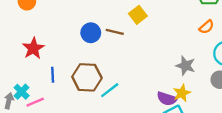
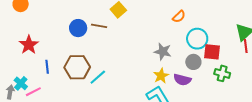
purple semicircle: (167, 99) -> (182, 80), moved

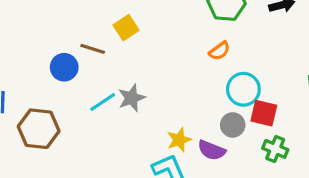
blue circle: (78, 28) -> (64, 67), moved
gray star: (163, 52) -> (132, 98), moved, turned 30
brown hexagon: (77, 67) -> (39, 129), moved
cyan line: (98, 77) -> (103, 102), moved

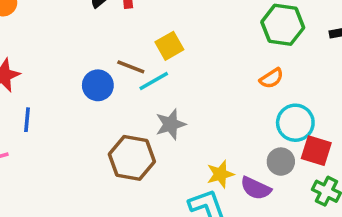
cyan line: (103, 102) -> (154, 81), moved
brown hexagon: (39, 129) -> (132, 158), moved

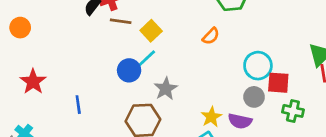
brown line: (131, 67) -> (121, 21), moved
orange semicircle: (271, 78) -> (211, 36), moved
blue circle: (98, 85) -> (129, 70), moved
blue line: (27, 120) -> (78, 105), moved

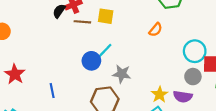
yellow square: (151, 31) -> (106, 16), moved, turned -35
gray star: (166, 89) -> (122, 74), turned -30

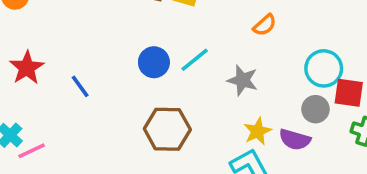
cyan line: (104, 51) -> (195, 60), moved
gray star: (122, 74) -> (243, 80), moved
blue line: (52, 91) -> (80, 86), moved, turned -32

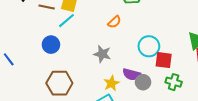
cyan line: (195, 60) -> (66, 21), moved
gray circle: (315, 109) -> (143, 82), moved
purple semicircle: (295, 140) -> (132, 74), moved

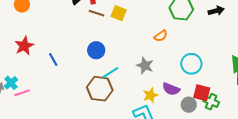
cyan line: (66, 21) -> (110, 73), moved
red square: (164, 60) -> (202, 93), moved
gray circle: (143, 82) -> (189, 105), moved

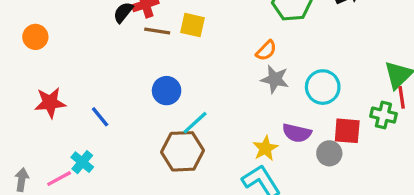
red star: (24, 46) -> (50, 103), turned 30
gray star: (145, 66) -> (275, 79), moved
cyan cross: (11, 83) -> (82, 162), moved
green cross: (211, 102) -> (383, 115), moved

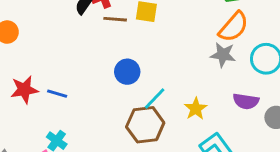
orange semicircle: (266, 51) -> (234, 27), moved, size x1.6
blue line: (100, 117) -> (57, 94), moved, turned -30
yellow star: (265, 148) -> (196, 109), moved

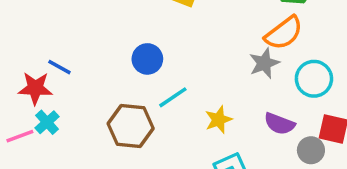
gray star: (223, 55) -> (264, 63), turned 30
red star: (24, 90) -> (35, 88), moved
brown hexagon: (145, 125) -> (131, 126), moved

